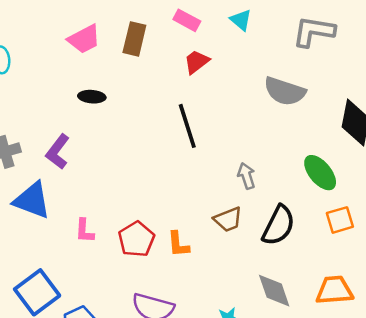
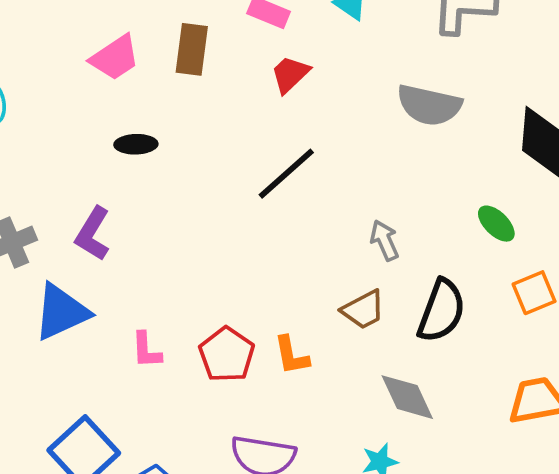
black line: (187, 126) -> (286, 174), turned 72
green ellipse: (320, 173) -> (496, 224), size x0.7
blue triangle: (32, 200) -> (61, 312), turned -39
gray diamond: (274, 291) -> (407, 397), moved

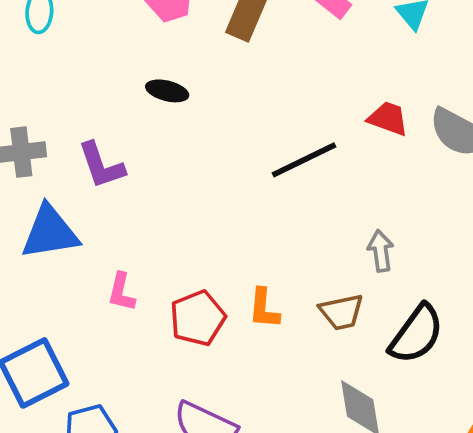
red trapezoid: (290, 74) -> (388, 119), moved, turned 48
purple L-shape: (93, 234) -> (101, 165), turned -66
orange L-shape: (291, 355) -> (264, 309), moved

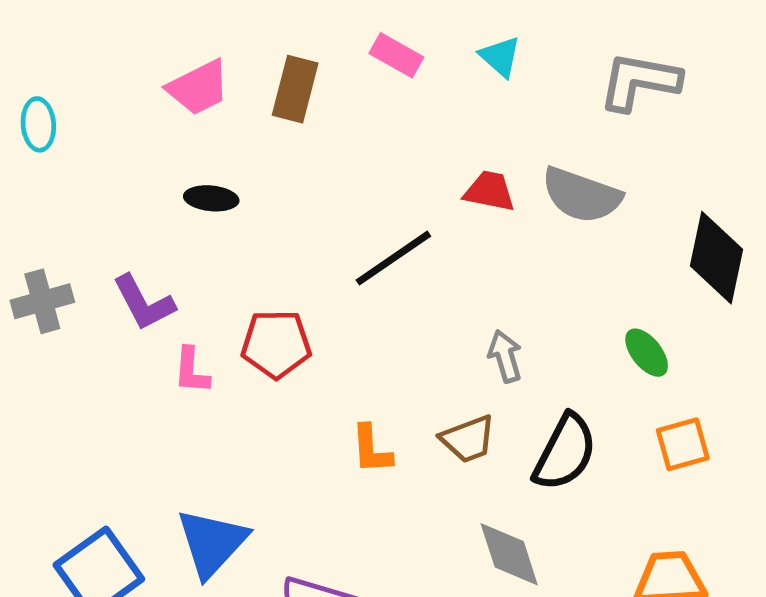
blue triangle: (50, 232) -> (212, 543), moved, turned -30
pink L-shape: (121, 292) -> (191, 371), moved
red pentagon: (198, 318) -> (276, 344), moved, turned 30

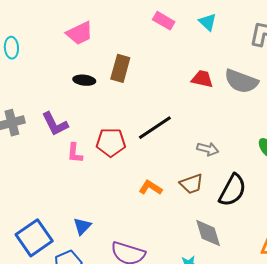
brown rectangle: (295, 89) -> (120, 68), moved
black line: (393, 258) -> (155, 128), moved
gray arrow: (505, 356) -> (208, 149), turned 120
orange L-shape: (371, 449) -> (150, 188), turned 125
blue triangle: (212, 543) -> (82, 226), size x0.6

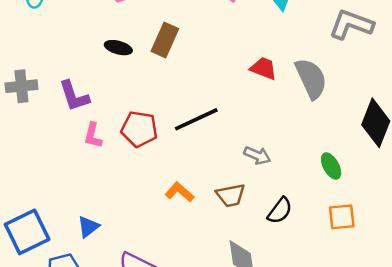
gray semicircle: (241, 81) -> (311, 78), turned -144
black semicircle: (232, 190) -> (280, 211), size x0.7

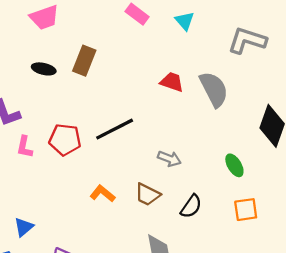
brown trapezoid: (231, 195) -> (147, 195), turned 40

